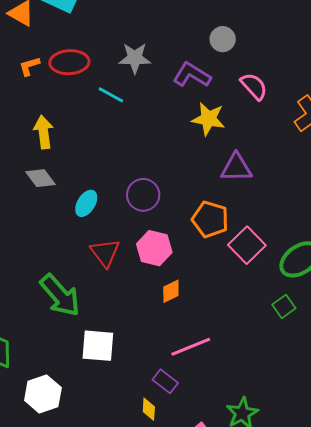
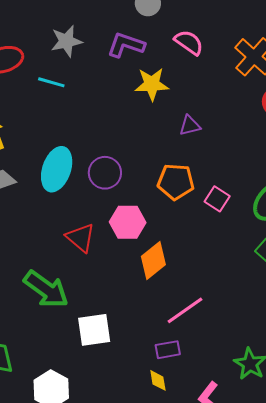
purple triangle: (236, 168) -> (190, 126), size x0.7
cyan ellipse: (86, 203) -> (57, 169), moved, size x1.6
pink square: (247, 245) -> (217, 199), size x0.7
orange diamond: (171, 291) -> (153, 261), size x1.5
purple rectangle: (165, 381) -> (168, 350), turned -35

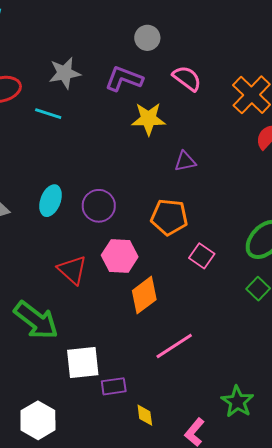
cyan ellipse: (57, 169) -> (51, 201), size x0.7
pink square: (217, 199) -> (202, 256), moved
purple rectangle: (168, 350) -> (114, 386), moved

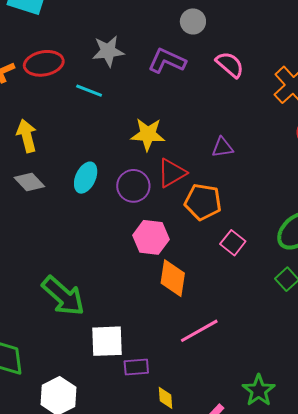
yellow star: (148, 119) -> (148, 134), moved
red triangle: (72, 270) -> (172, 173), moved, turned 44
orange diamond: (144, 295) -> (173, 278), turned -48

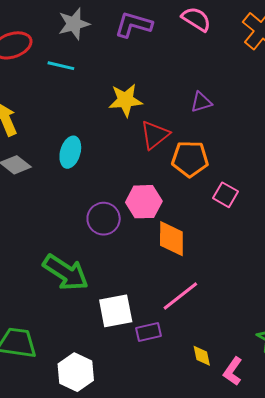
purple circle: (133, 186) -> (104, 219), moved
pink line: (199, 331) -> (180, 296), moved
yellow diamond: (165, 398) -> (202, 356), moved

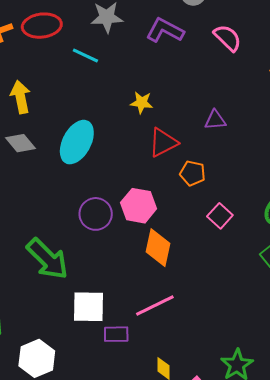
yellow star: (125, 100) -> (142, 103), size x0.7
cyan ellipse: (70, 152) -> (77, 142), size x1.4
orange pentagon: (190, 159) -> (193, 173), size x0.7

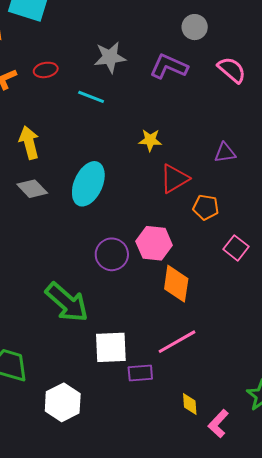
red ellipse: (42, 26) -> (46, 70), size x0.6

